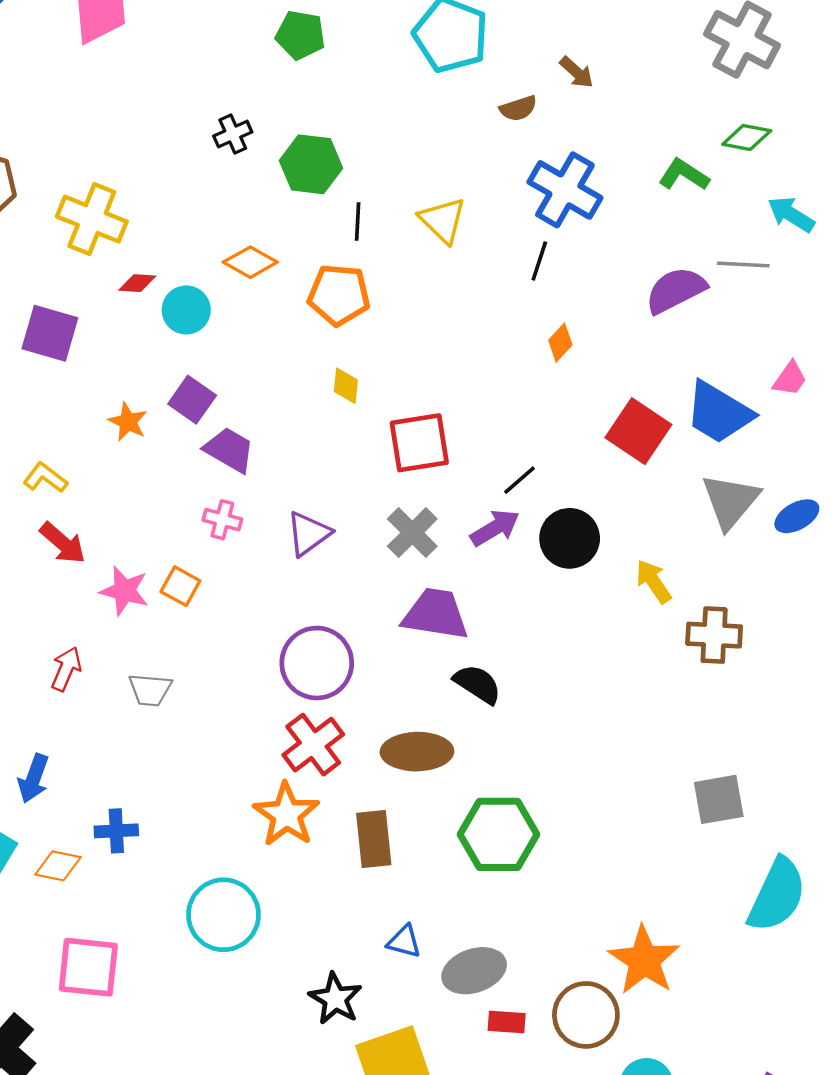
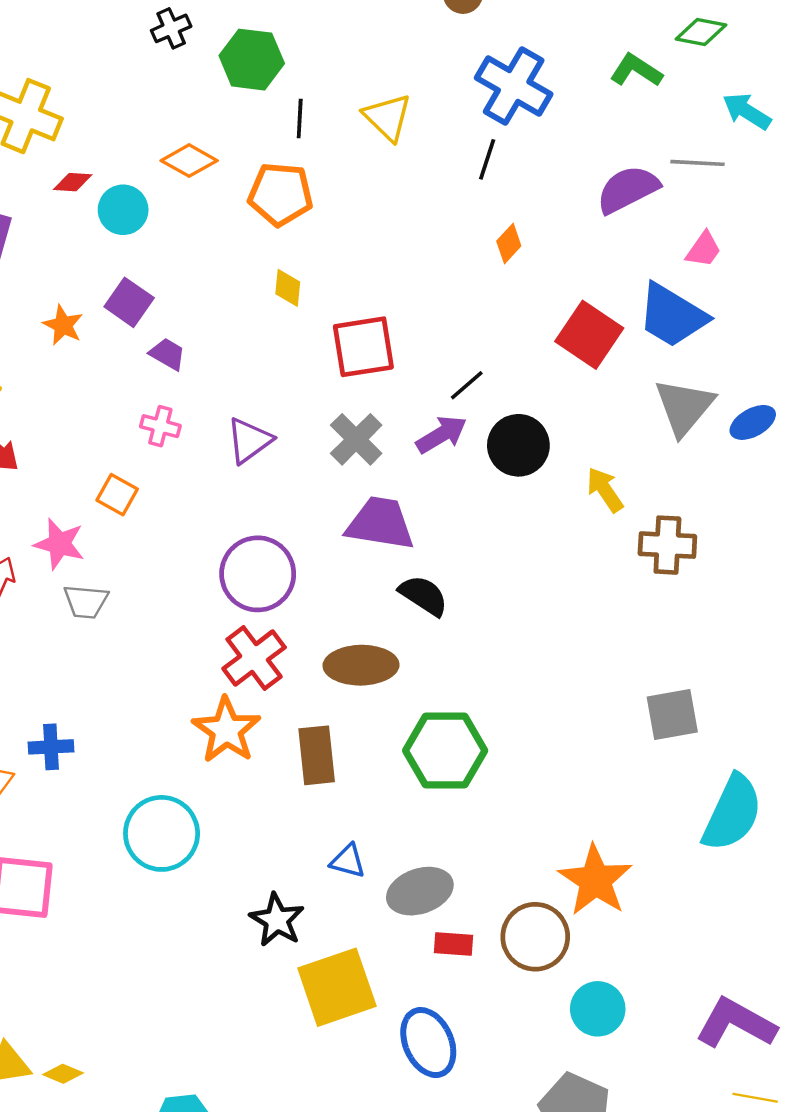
pink trapezoid: (790, 379) -> (703, 249), moved
purple trapezoid: (229, 450) -> (168, 354), size x0.7
pink star: (124, 591) -> (59, 544), moved

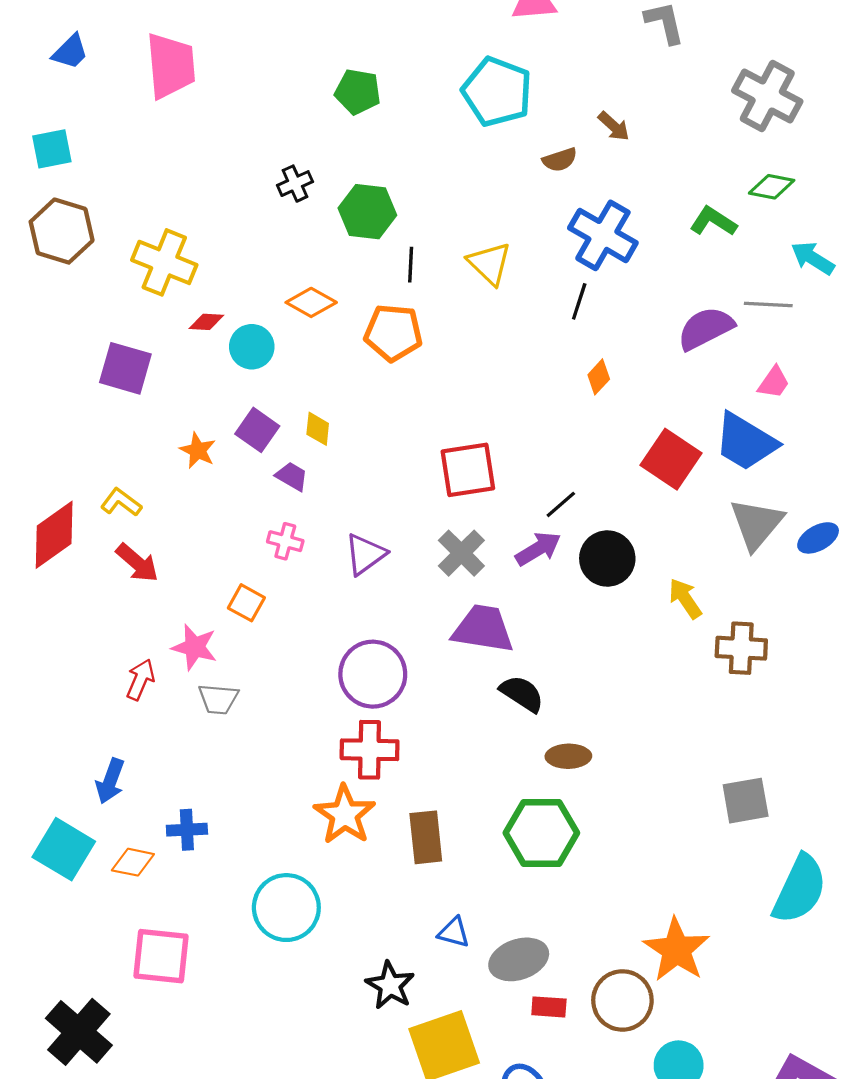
yellow diamond: (288, 288) -> (318, 429), moved
red cross: (254, 658) -> (370, 750), turned 38
brown ellipse: (361, 665) -> (568, 756), moved, size x0.7

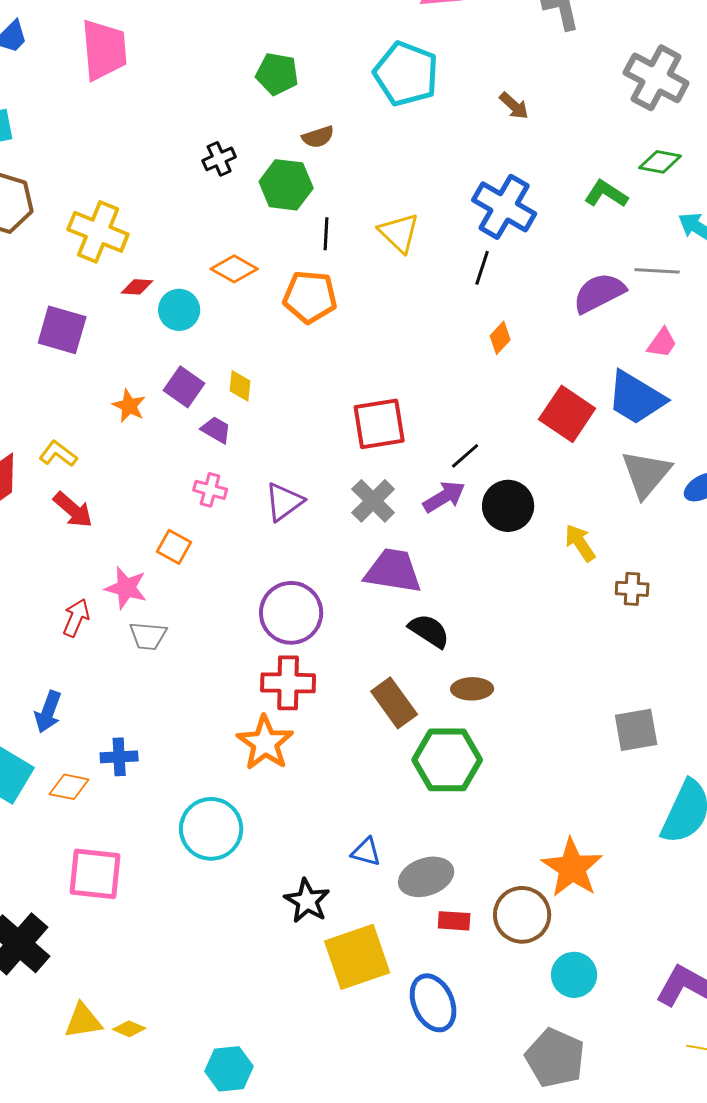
brown semicircle: (560, 160) -> (318, 137), moved
brown cross: (741, 648) -> (632, 589), size x0.7
brown rectangle: (426, 837) -> (394, 703), moved, turned -30

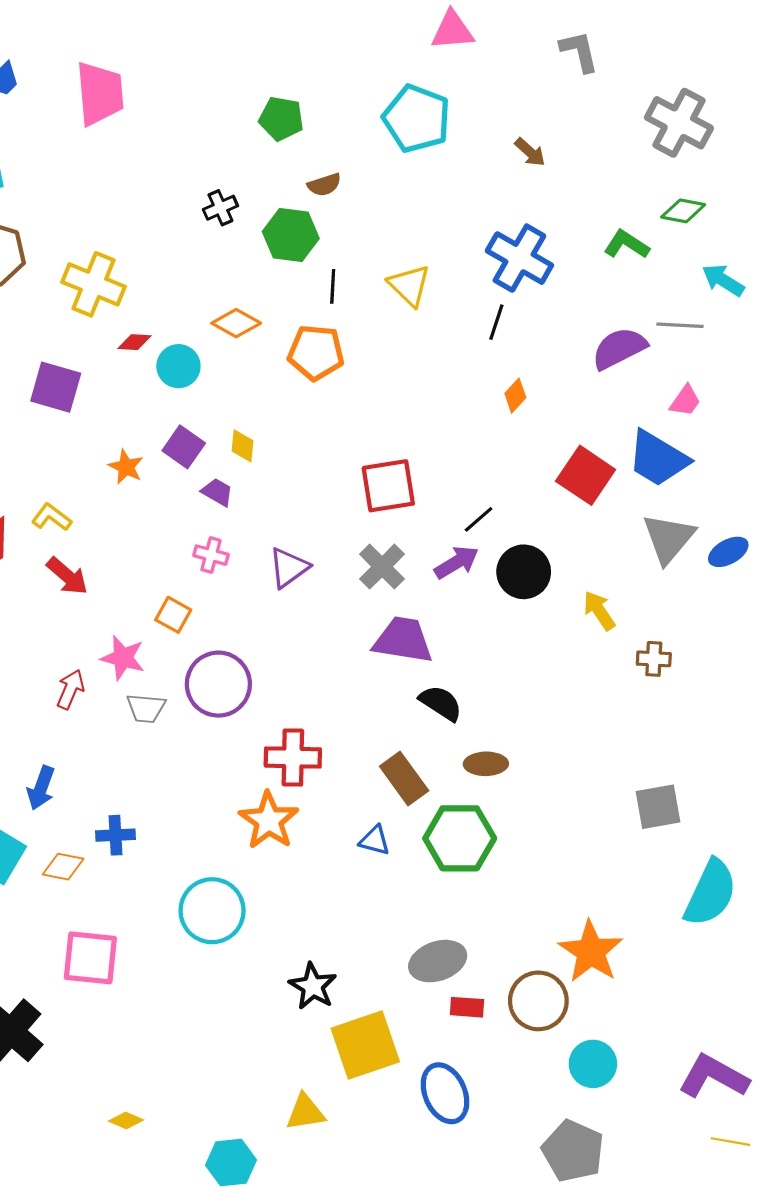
purple circle: (291, 613) -> (218, 684), moved
blue triangle: (366, 852) -> (375, 840), moved
yellow triangle: (83, 1021) -> (305, 1112), moved

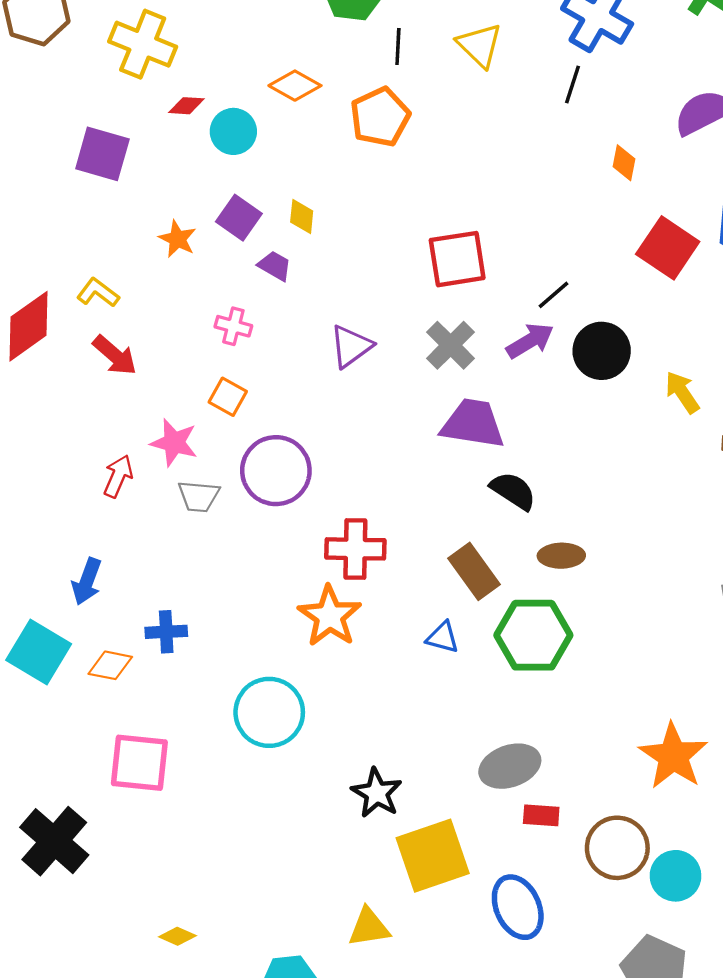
orange pentagon: (316, 353) -> (380, 117), turned -30
orange diamond: (515, 396) -> (624, 163), moved, turned -32
pink cross: (211, 555) -> (233, 326), moved
brown circle: (538, 1001) -> (617, 848), moved

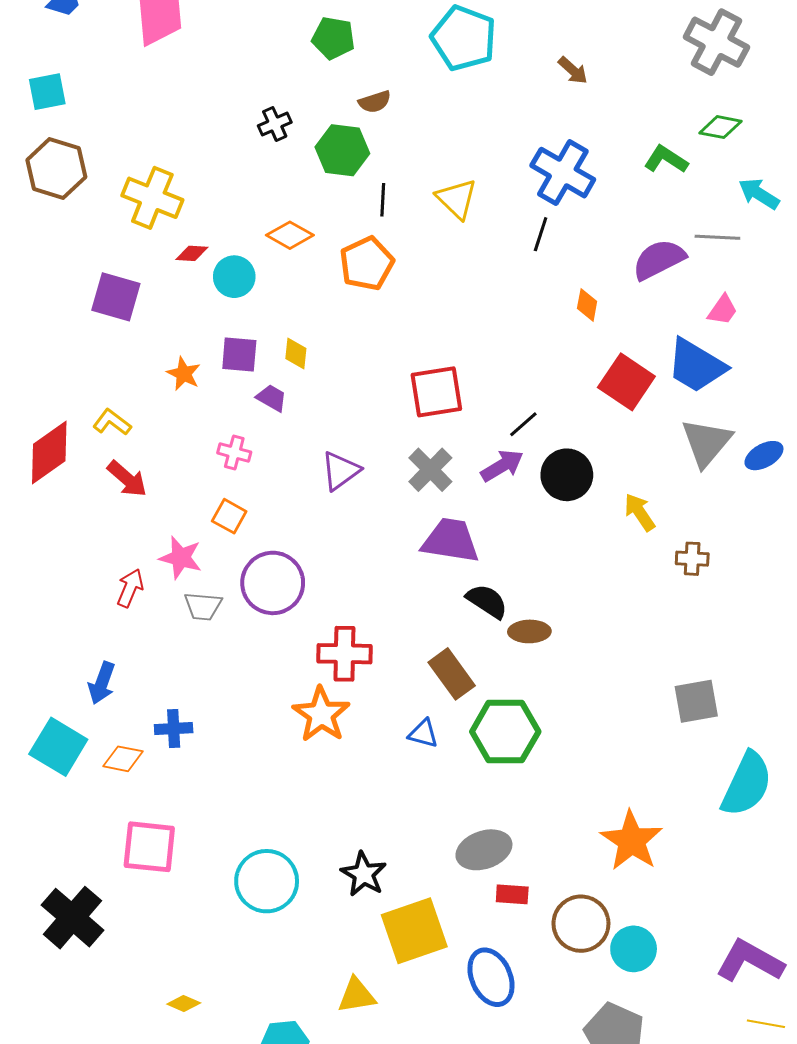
purple square: (239, 218) -> (239, 354), turned -30
brown ellipse: (561, 556) -> (529, 631), moved
cyan circle: (269, 712) -> (267, 881), moved

